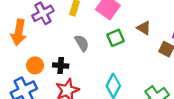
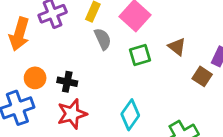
gray semicircle: (82, 43) -> (103, 39), moved

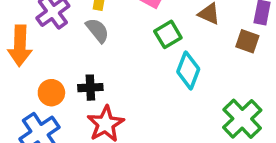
gray semicircle: (103, 39) -> (97, 30), moved
cyan diamond: (130, 115) -> (188, 70), moved

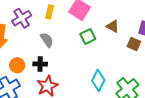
gray semicircle: (97, 30) -> (47, 40), moved
cyan diamond: (188, 70) -> (98, 80), moved

